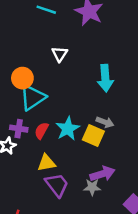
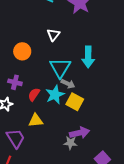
cyan triangle: (33, 97) -> (60, 68), moved, turned -30
gray arrow: (105, 122) -> (68, 84), moved
purple cross: (19, 129) -> (15, 82), moved
purple trapezoid: (57, 185) -> (15, 138), moved

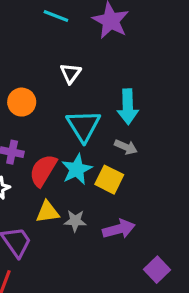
gray arrow: (68, 84) -> (126, 147), moved
red semicircle: (34, 94) -> (43, 170), size x1.5
gray star: (70, 143) -> (75, 221), moved

